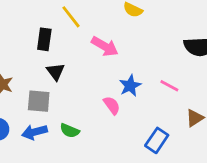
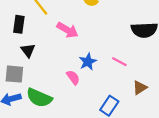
green semicircle: (70, 131) -> (39, 98), size x1.6

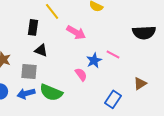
black triangle: (28, 50) -> (41, 50), turned -32
pink line: (119, 62) -> (113, 54), moved

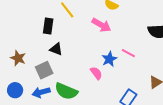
pink arrow: (76, 32) -> (101, 25), moved
gray square: (29, 71) -> (44, 70), turned -30

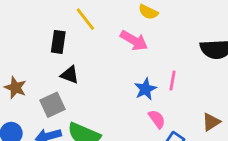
pink line: (128, 53) -> (173, 80), turned 72
pink semicircle: (96, 73) -> (157, 119), moved

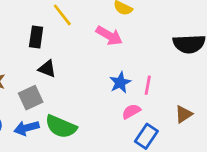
pink line: (173, 80) -> (148, 85), moved
pink semicircle: (157, 119) -> (131, 111), turned -84

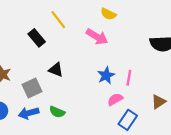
black rectangle: (36, 37) -> (37, 38), turned -48
black triangle: (47, 69) -> (56, 70), moved
green semicircle: (61, 127) -> (57, 112), size x0.6

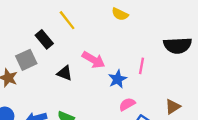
pink arrow: (97, 37) -> (94, 60), moved
pink line: (129, 78) -> (142, 66), moved
gray square: (32, 88) -> (26, 60), moved

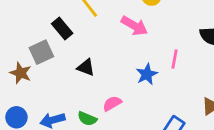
pink arrow: (94, 60) -> (134, 26), moved
pink semicircle: (127, 104) -> (112, 103), moved

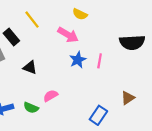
blue star: (147, 74) -> (78, 60), moved

